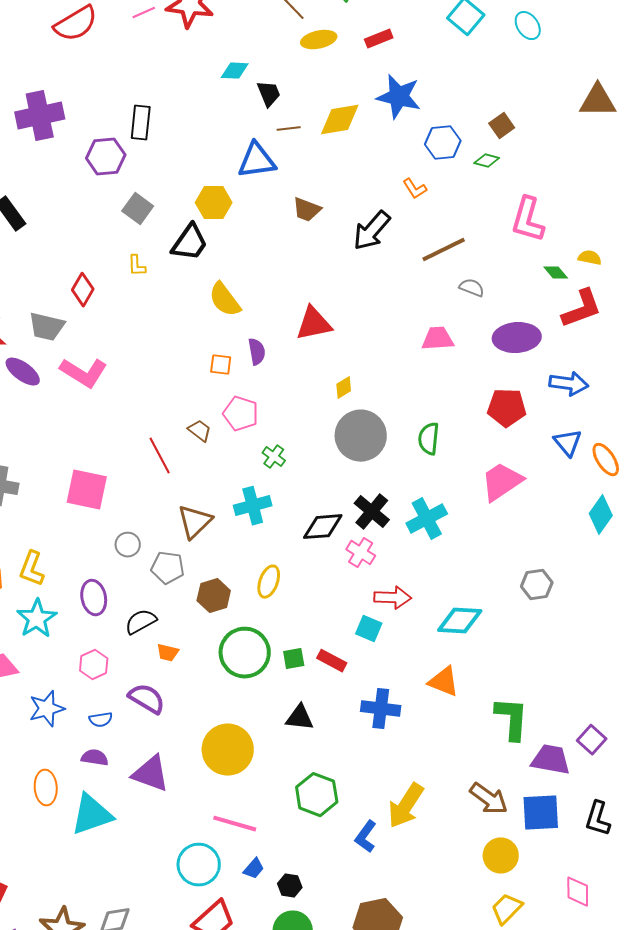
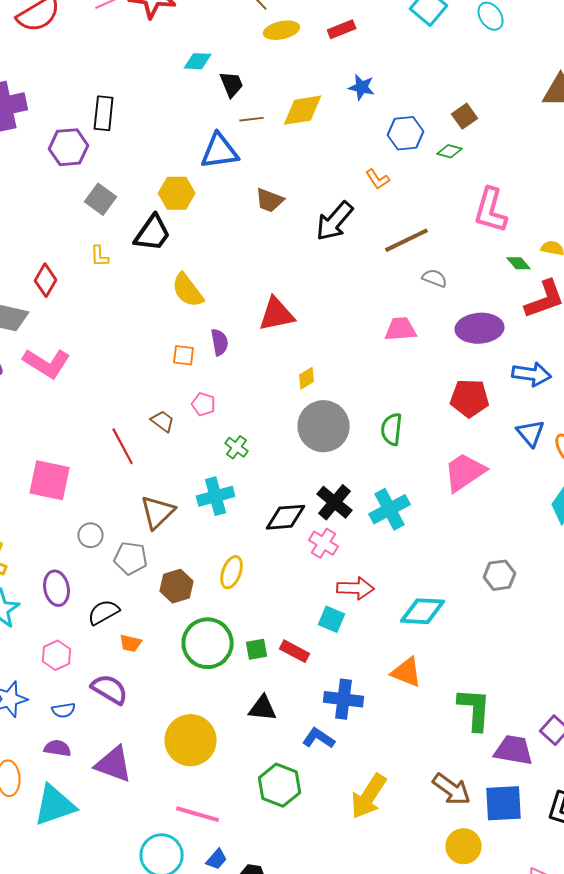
blue star: (399, 97) -> (362, 87), size x0.6
pink pentagon: (241, 414) -> (204, 404), size x0.7
blue L-shape: (366, 837) -> (319, 738), moved, turned 88

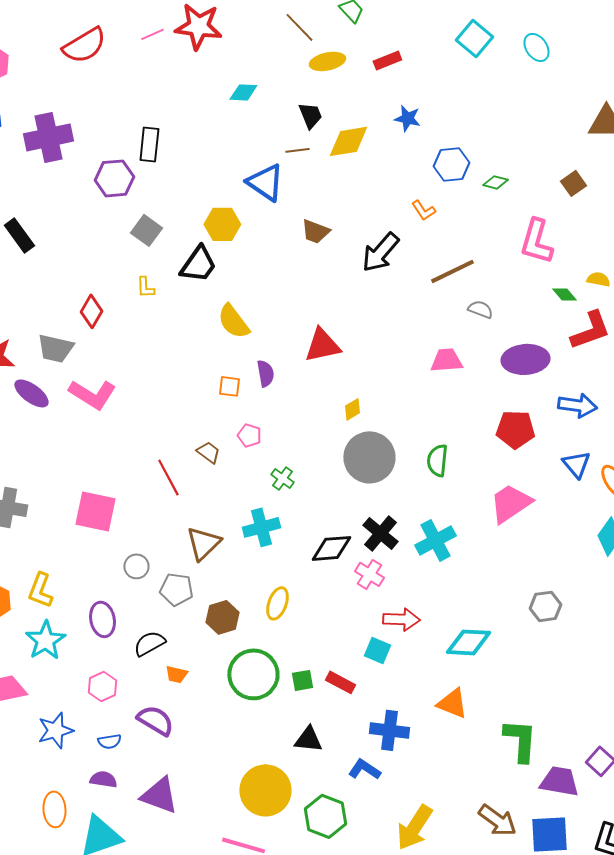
black trapezoid: (232, 84) -> (310, 115), moved
brown square: (465, 116) -> (573, 183), moved
blue triangle: (220, 151) -> (265, 182), turned 42
yellow circle: (191, 740) -> (265, 790), moved

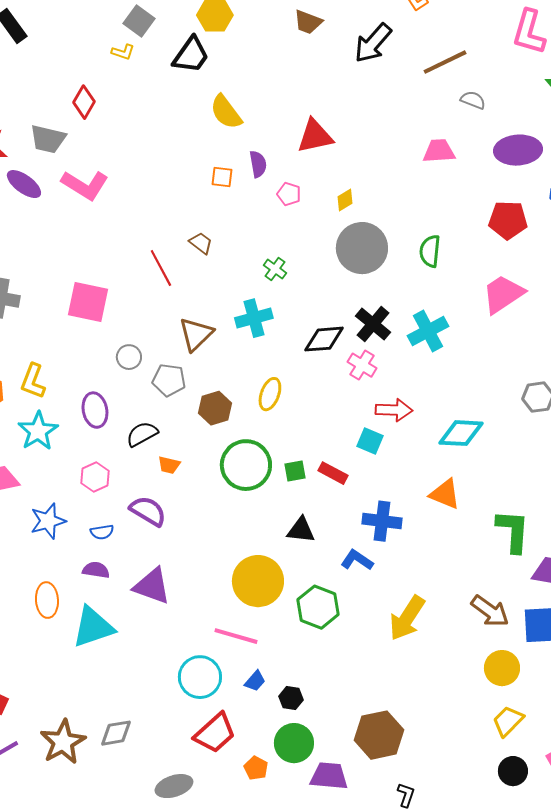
yellow L-shape: (145, 287) -> (123, 52), moved, turned -70
pink pentagon: (249, 435) -> (289, 194), moved

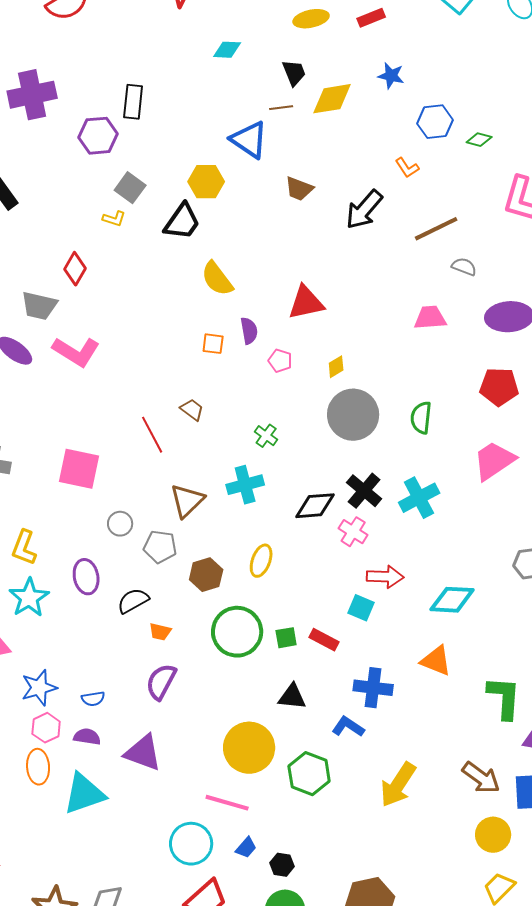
pink hexagon: (95, 477) -> (46, 728), moved
purple semicircle: (148, 511) -> (161, 682), moved, turned -93

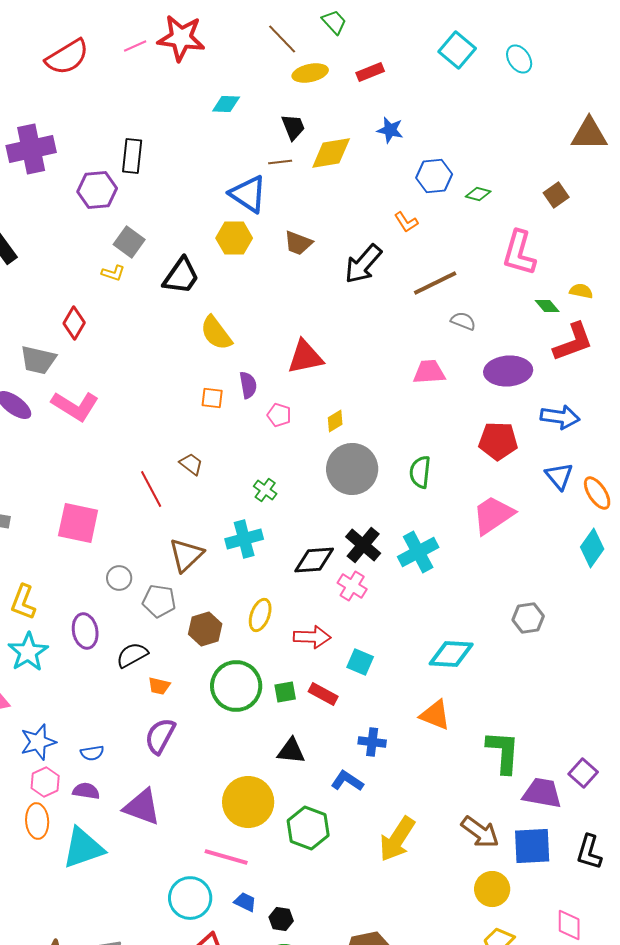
yellow hexagon: (206, 182) -> (234, 238), moved
red arrow: (385, 577) -> (312, 637), moved
blue cross: (373, 688) -> (372, 742), size x0.7
blue trapezoid: (246, 848) -> (245, 902), turned -105

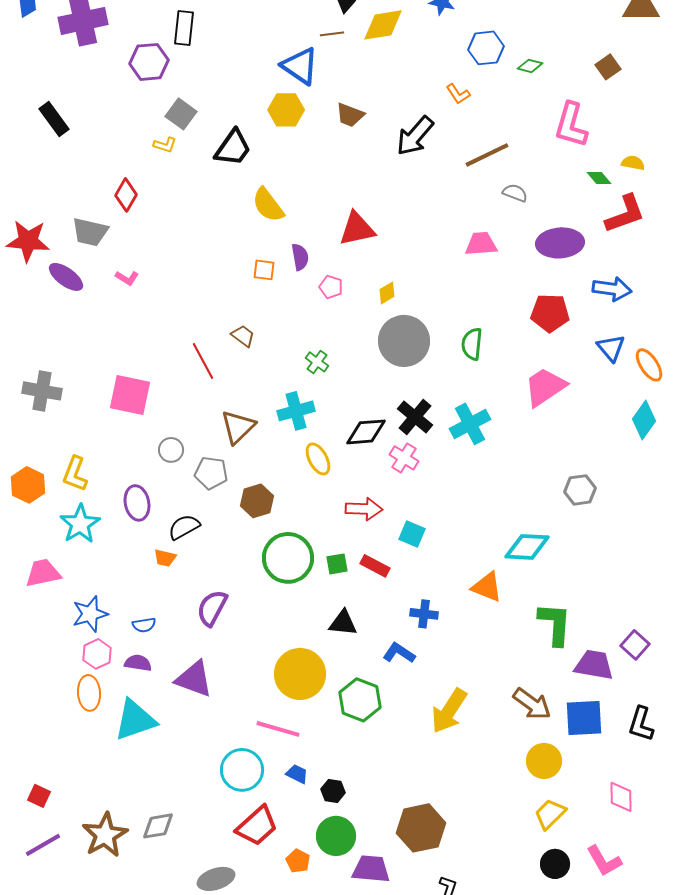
pink L-shape: (75, 406) -> (127, 278), size x0.5
yellow ellipse: (260, 615) -> (318, 459), moved, turned -48
cyan diamond: (451, 654) -> (527, 547), moved
orange trapezoid: (159, 686) -> (165, 558), moved

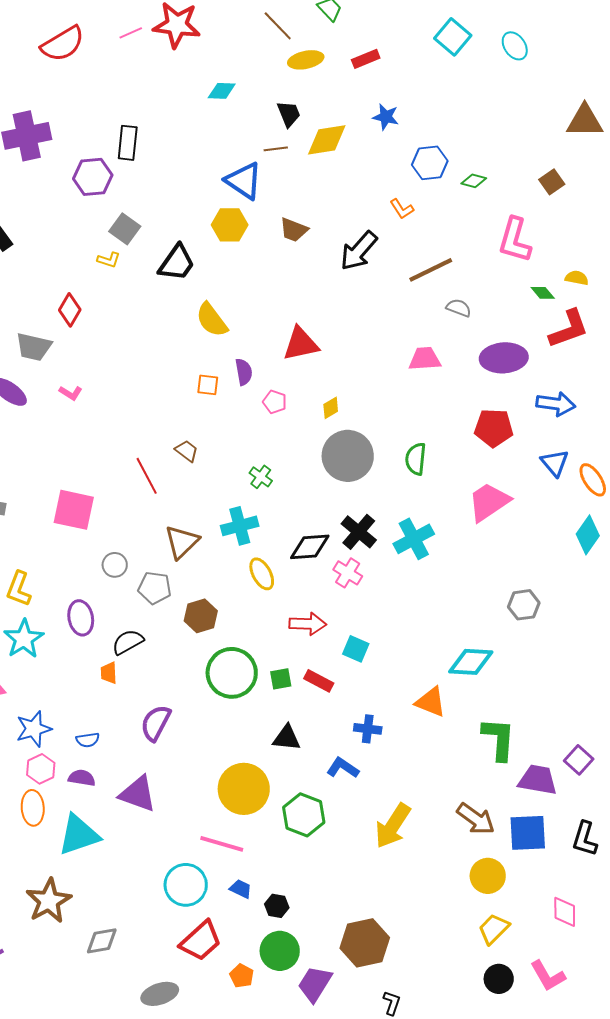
orange trapezoid: (165, 558) -> (109, 673), turned 75
brown star: (105, 835) -> (49, 901), moved
purple trapezoid: (371, 869) -> (315, 984), turned -63

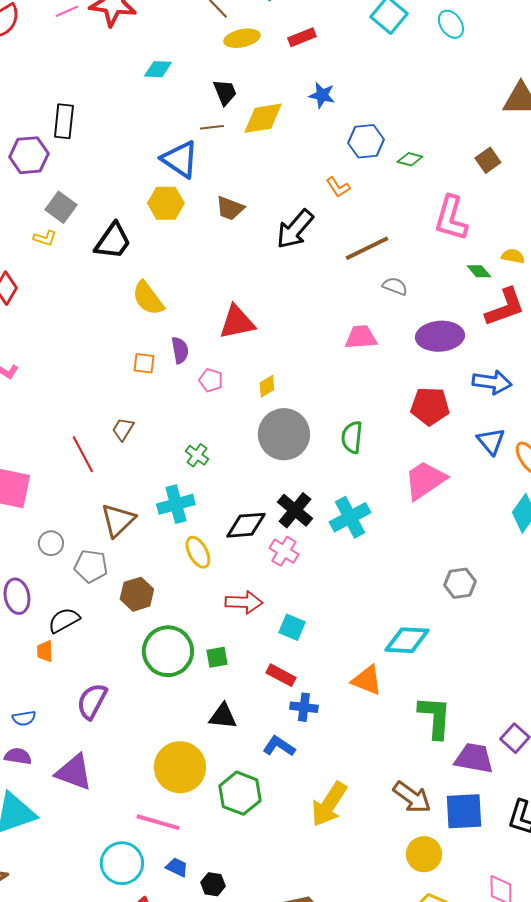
brown trapezoid: (187, 451) -> (123, 429), turned -95
red rectangle: (319, 681) -> (281, 675), moved

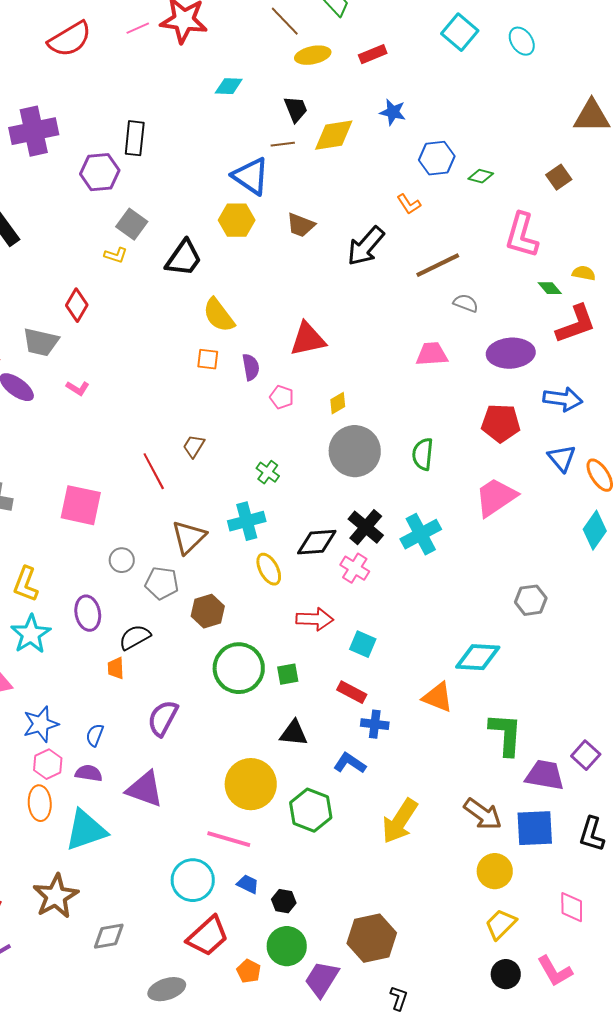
orange square: (144, 363) -> (208, 359), moved
blue semicircle: (24, 718) -> (95, 735), turned 120

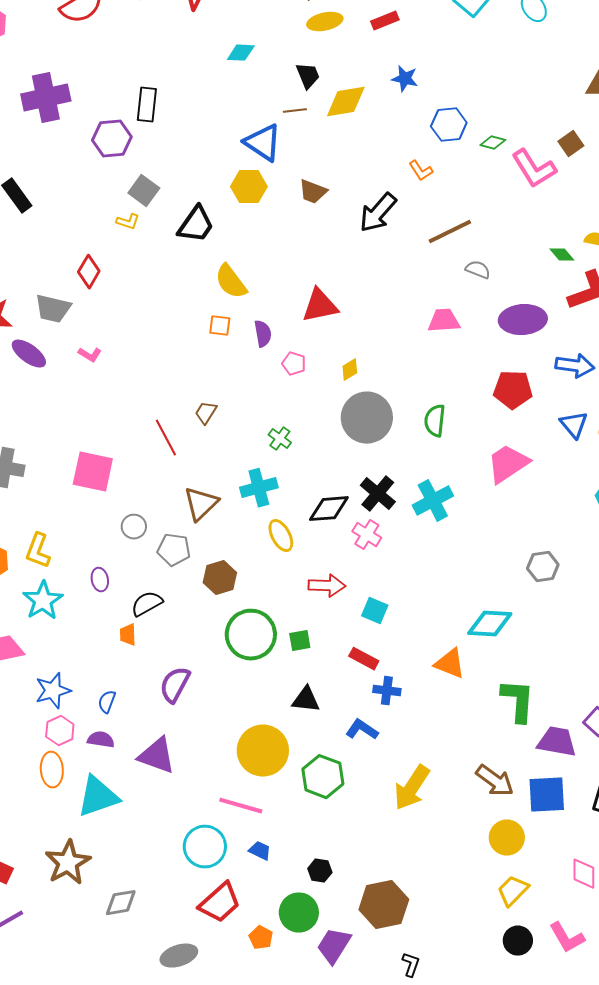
pink L-shape: (522, 235) -> (534, 169), moved, turned -48
purple ellipse: (88, 613) -> (100, 580), size x0.7
black hexagon: (284, 901) -> (320, 871), moved

